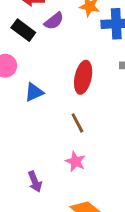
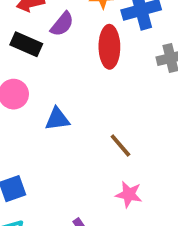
red ellipse: (83, 77) -> (109, 47), moved
blue triangle: (34, 92) -> (57, 119), turned 30

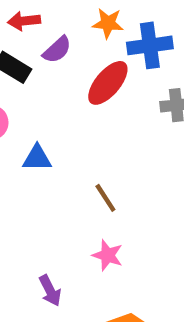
red ellipse: (109, 47) -> (108, 83), turned 33

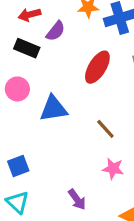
red ellipse: (108, 83) -> (97, 67), moved
blue triangle: (37, 158) -> (53, 109), size x1.4

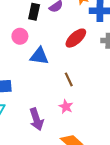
black rectangle: (27, 48) -> (34, 12), turned 63
purple arrow: (77, 199) -> (36, 119), size x1.5

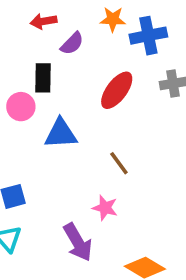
black rectangle: (34, 12) -> (43, 78), moved
pink star: (66, 107) -> (105, 208), moved

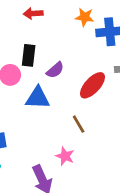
purple semicircle: (72, 43) -> (55, 70), moved
red ellipse: (117, 90) -> (92, 85), moved

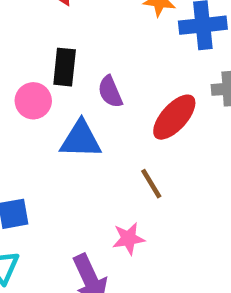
purple semicircle: (55, 70) -> (110, 92), turned 108
pink star: (65, 156) -> (128, 239), turned -30

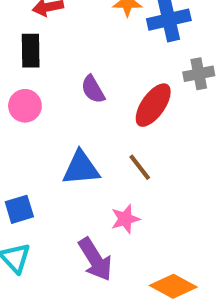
black rectangle: (65, 67) -> (31, 51), moved
blue triangle: (81, 139) -> (81, 168), moved

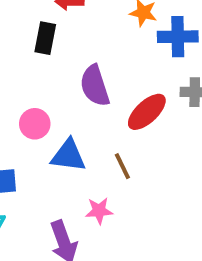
purple semicircle: (93, 89) -> (95, 86), size x1.5
pink circle: (25, 106) -> (35, 124), moved

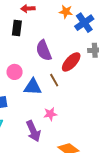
blue cross: (178, 37) -> (84, 23), turned -30
brown line: (122, 166) -> (54, 80), moved

